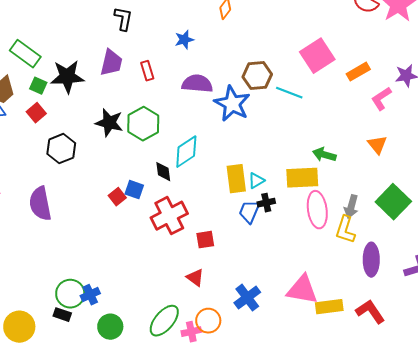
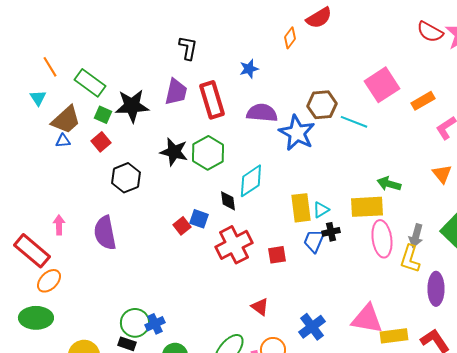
red rectangle: (147, 71) -> (212, 100), size x1.8
red square: (205, 240) -> (277, 255), moved

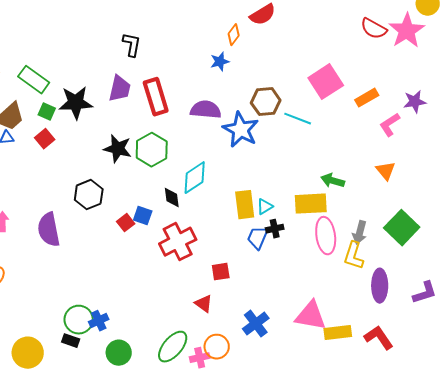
blue star: (249, 69) -> (220, 62), moved
black hexagon: (126, 178) -> (89, 195), moved
red square: (277, 255) -> (221, 272), moved

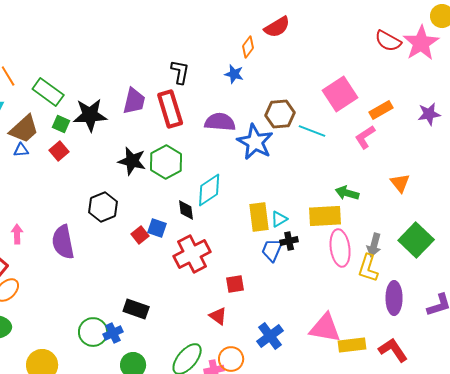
black L-shape: (132, 45) -> (180, 72), moved
blue star: (220, 62) -> (234, 74), turned 30
pink L-shape: (390, 125) -> (365, 137), moved
black rectangle: (71, 341) -> (136, 309), moved, size x1.4

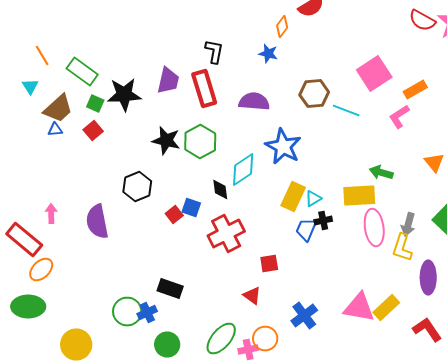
blue star: (255, 142) -> (283, 146), moved
yellow rectangle: (259, 217) -> (293, 196), turned 32
yellow rectangle: (352, 345) -> (386, 308), moved, turned -36

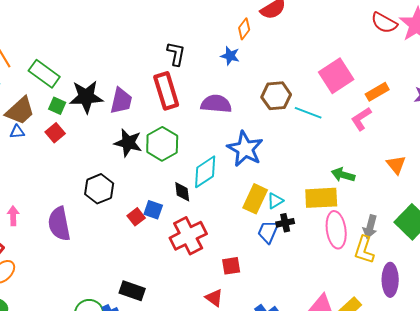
purple trapezoid: (168, 80) -> (121, 101), moved

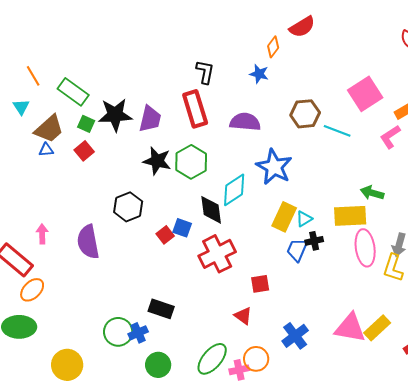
black diamond: (182, 192) -> (211, 210), size x1.4

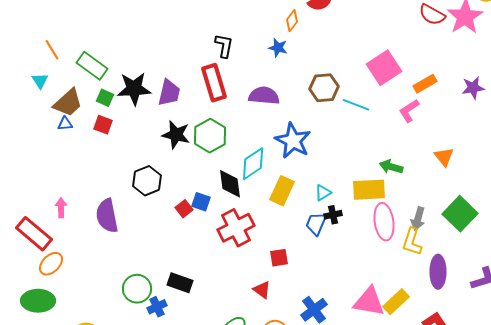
red square: (84, 151) -> (103, 125), turned -30
yellow rectangle: (284, 217) -> (282, 191), moved
green circle: (118, 332) -> (137, 289), moved

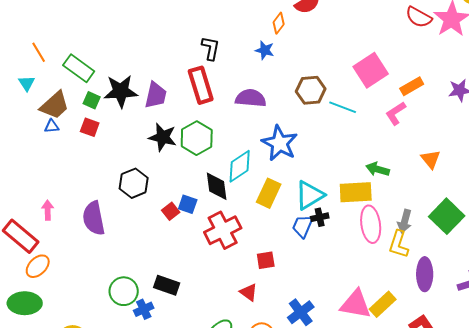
cyan triangle: (323, 193) -> (310, 195), size x1.8

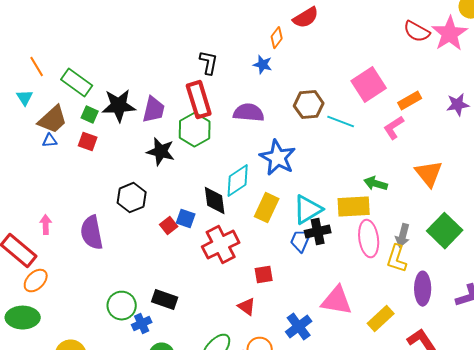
green hexagon: (197, 138) -> (195, 130), moved
orange triangle: (431, 159) -> (429, 174), size x1.4
black cross: (320, 217) -> (318, 232), size x1.4
pink triangle: (356, 304) -> (337, 301), moved

